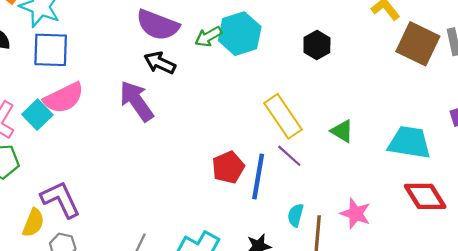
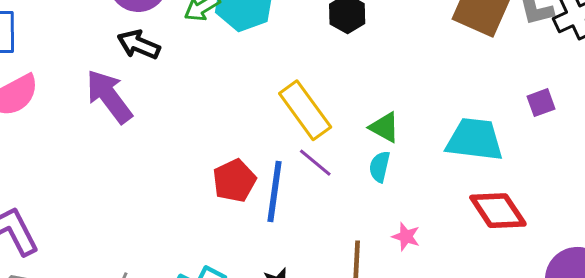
pink star: (356, 214) -> (406, 237), size x0.7
cyan semicircle: (296, 215) -> (380, 167), moved

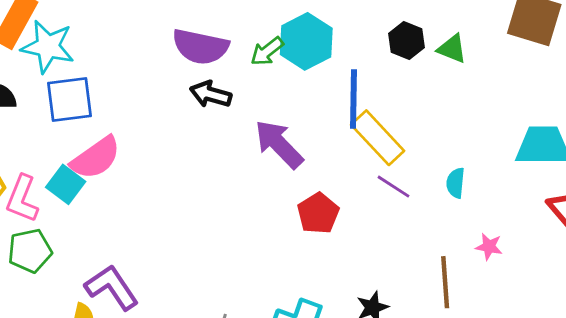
purple arrow: (109, 96) -> (279, 144), moved
green triangle: (384, 127) -> (452, 49), moved
blue line: (275, 191) -> (354, 99), moved

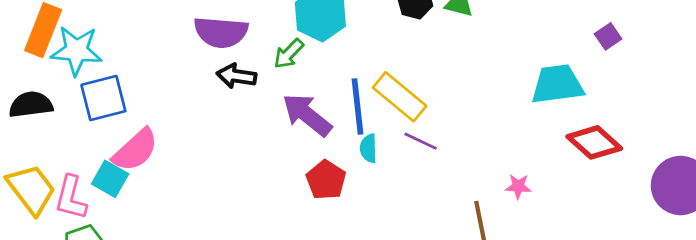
green arrow: (267, 51) -> (289, 54), moved
blue line: (354, 99) -> (357, 106), moved
cyan semicircle: (456, 183) -> (369, 148), moved
red pentagon: (318, 213) -> (326, 180), moved

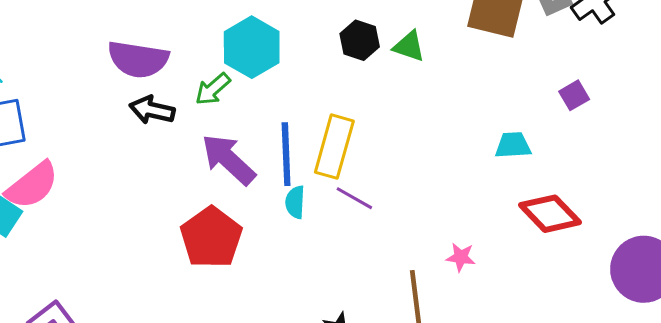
cyan trapezoid: (557, 84) -> (513, 145), size x0.6
yellow rectangle: (400, 97) -> (334, 147), turned 62
red pentagon: (326, 180) -> (211, 237), moved, size x1.4

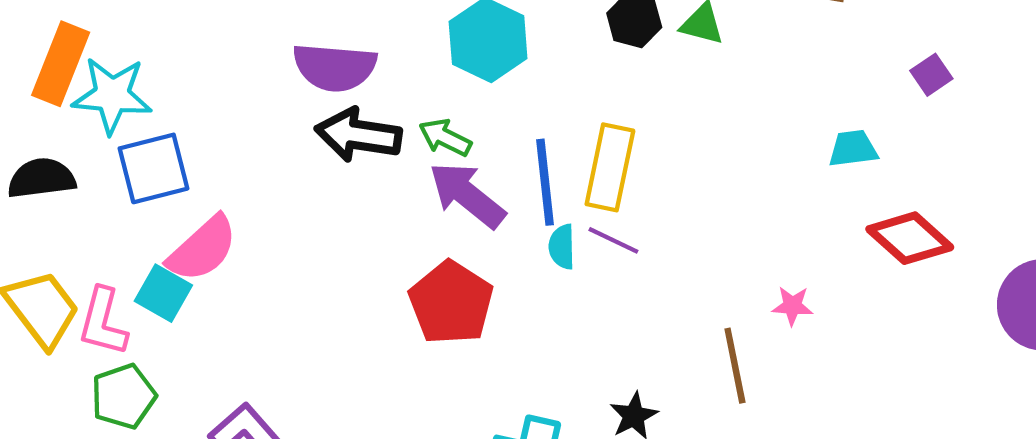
green arrow: (213, 89) -> (445, 138), moved, turned 72
black arrow: (152, 110) -> (358, 135), size x1.4
purple line: (354, 198) -> (613, 240), moved

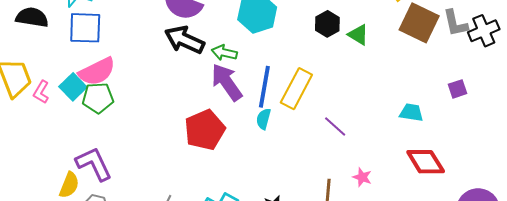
green arrow: (445, 138) -> (224, 53), turned -30
purple line: (613, 240) -> (335, 127), moved
pink L-shape: (103, 322) -> (41, 92), size x0.7
green pentagon: (123, 396) -> (98, 98), moved

